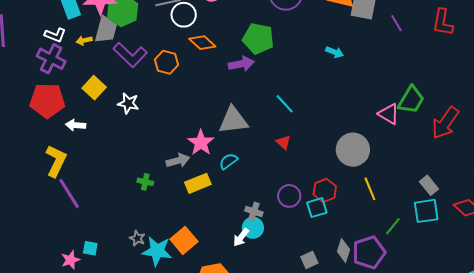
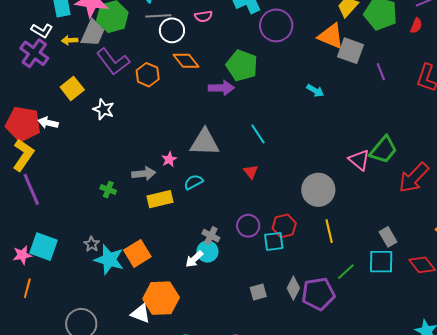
red pentagon: (47, 101) -> (23, 124), moved
pink star: (201, 143) -> (169, 159), size x0.6
cyan square: (90, 248) -> (43, 247), size x1.8

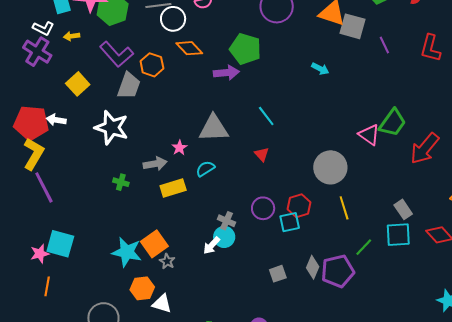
gray trapezoid: (93, 33) -> (129, 86), moved
white star: (104, 109) -> (112, 128), moved, size x1.6
gray star: (92, 244) -> (167, 261), moved
orange hexagon: (161, 298) -> (142, 288), moved, size x0.7

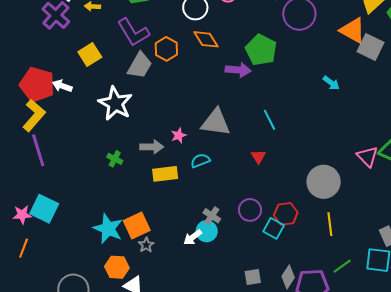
cyan square: (290, 222) -> (274, 228), turned 30

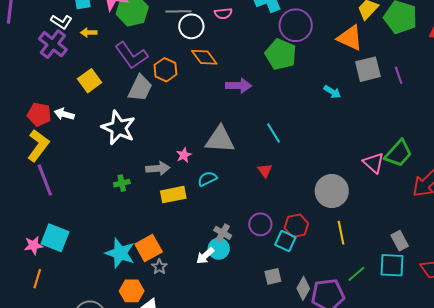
gray square: (371, 47) -> (368, 69), moved, turned -36
green pentagon: (261, 50) -> (281, 54), moved
red pentagon: (37, 85) -> (39, 114), size x0.7
green cross: (115, 159) -> (122, 183), turned -35
gray square: (253, 277) -> (273, 276), moved

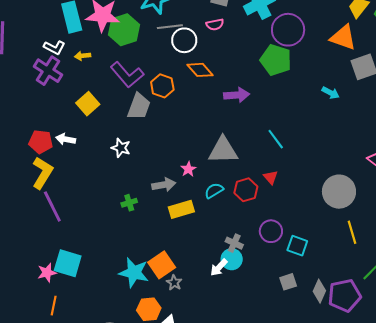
white star: (118, 128) -> (121, 148), size x0.6
red hexagon: (296, 226) -> (246, 190), moved

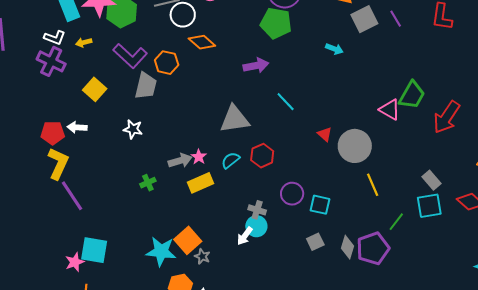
purple arrow: (237, 95) -> (256, 66), moved
pink star: (188, 169) -> (199, 157), moved
red triangle: (271, 177) -> (325, 134), moved

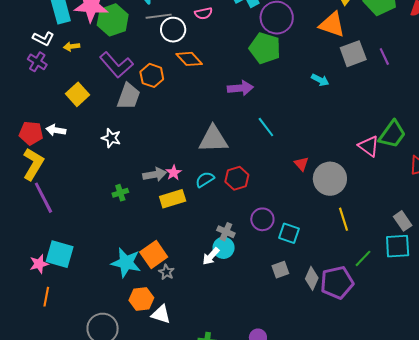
purple cross: (51, 61) -> (37, 62), size x0.7

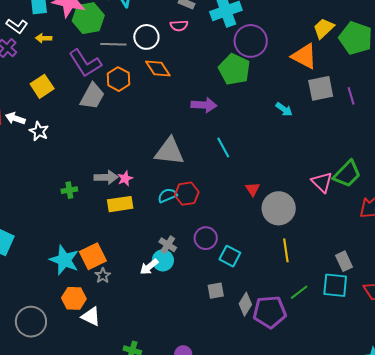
gray line: (159, 16) -> (113, 44), moved
white star: (111, 138) -> (39, 131), moved
cyan semicircle: (205, 179) -> (167, 195), moved

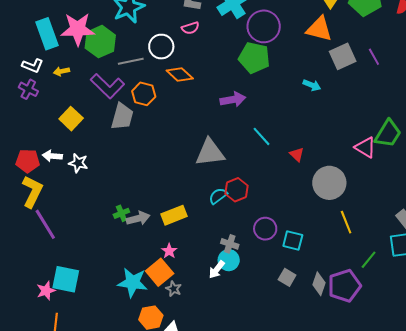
gray arrow: (106, 177) -> (138, 218), moved
pink star: (125, 178) -> (169, 251), moved
red triangle: (253, 189) -> (297, 154), moved
gray square: (216, 291) -> (287, 277), turned -36

